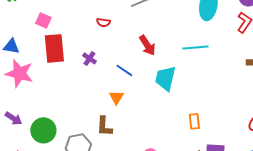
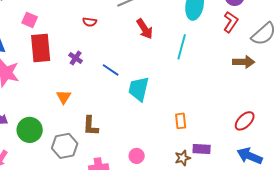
red arrow: (147, 45) -> (145, 29), moved
cyan line: (195, 47) -> (182, 47), turned -70
cyan trapezoid: (165, 78) -> (139, 89), moved
orange triangle: (116, 97) -> (64, 97), moved

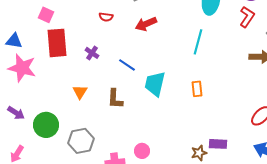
red arrow: (145, 29) -> (146, 24), moved, turned 100
orange rectangle: (181, 121) -> (197, 89), moved
brown L-shape: (91, 126) -> (115, 99), moved
pink circle: (137, 156) -> (142, 151), moved

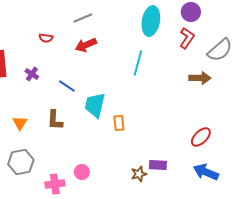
orange rectangle: (197, 89) -> (119, 123), moved
orange triangle: (80, 92) -> (20, 123), moved

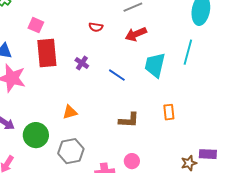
cyan trapezoid: (95, 105) -> (155, 65), moved
brown L-shape: (55, 120) -> (129, 120), moved, turned -90
orange triangle: (20, 123) -> (70, 112), turned 42

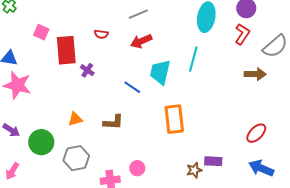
red rectangle: (47, 53) -> (66, 50), moved
blue line: (117, 75) -> (132, 87), moved
orange rectangle: (169, 112) -> (174, 119), size x1.8
brown L-shape: (129, 120) -> (113, 122), moved

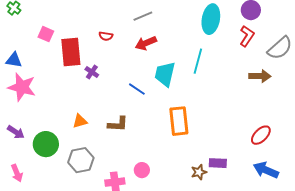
pink arrow: (12, 171) -> (17, 173), turned -54

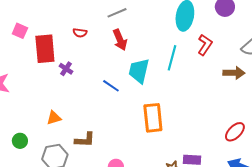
red L-shape: (247, 36) -> (205, 45), moved
red arrow: (146, 43) -> (120, 40), turned -90
brown L-shape: (118, 124) -> (85, 140), moved
green circle: (46, 144) -> (20, 141), size x0.6

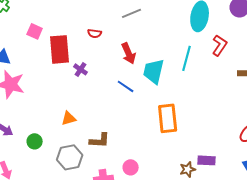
red arrow: (120, 40) -> (129, 53), moved

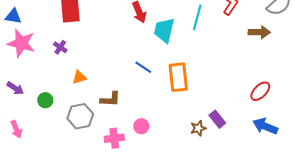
purple cross: (81, 69) -> (60, 47), moved
blue line: (126, 86) -> (143, 67), moved
purple rectangle: (207, 160) -> (217, 119), turned 48

